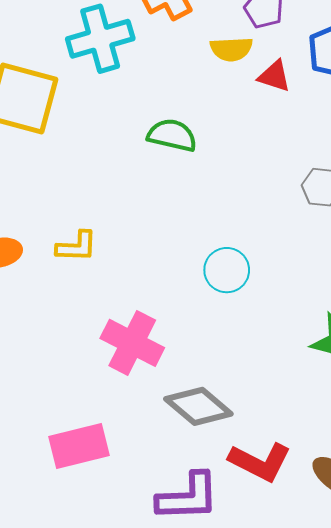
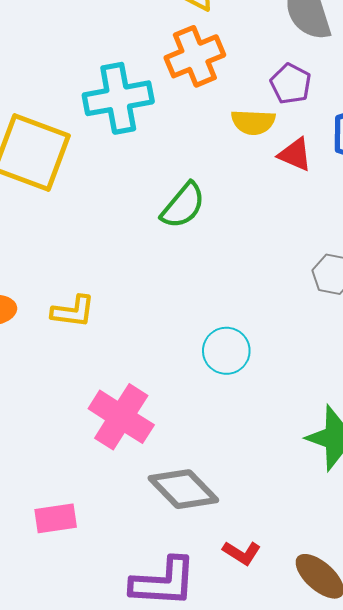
green semicircle: (172, 135) -> (183, 206), turned 111
pink rectangle: (79, 446) -> (56, 518), size x0.7
red L-shape: (260, 462) -> (242, 553), size x0.6

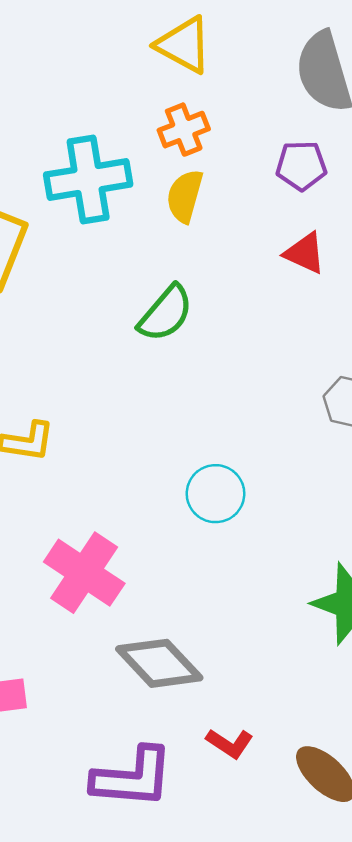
orange cross: (195, 56) -> (184, 130), size x0.7
purple pentagon: (291, 84) -> (301, 166), turned -30
yellow semicircle: (253, 122) -> (185, 196), moved, turned 102

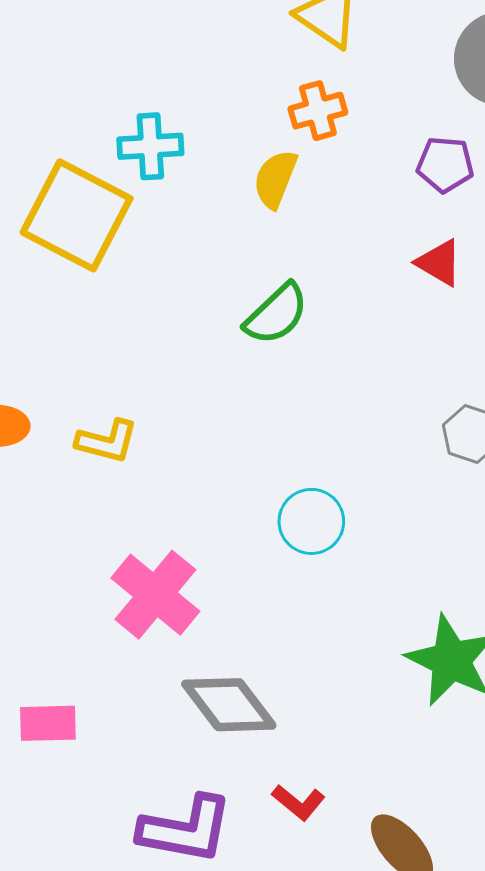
cyan cross: (88, 180) -> (150, 146), moved, size x0.7
yellow semicircle: (185, 196) -> (275, 179), moved

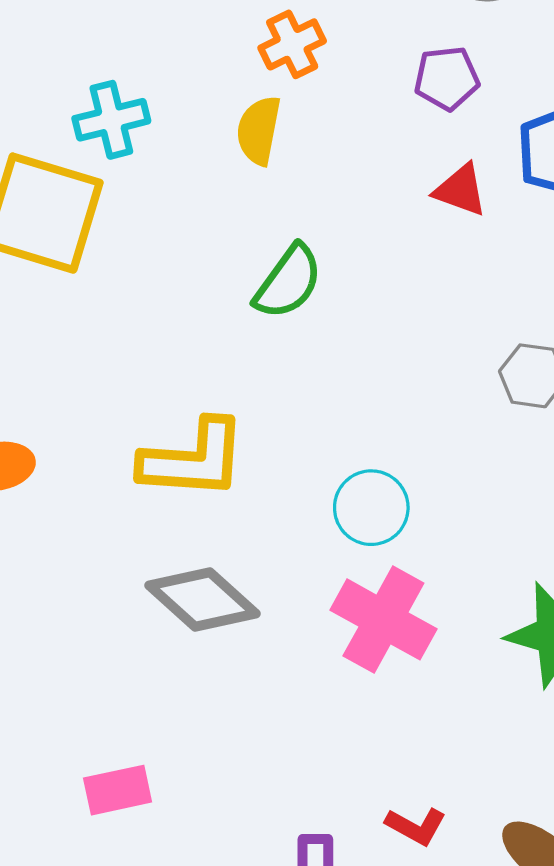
yellow L-shape: (107, 441) -> (193, 459), moved, size x1.6
pink cross: (155, 595) -> (383, 619), moved
gray diamond: (229, 705) -> (203, 600), moved

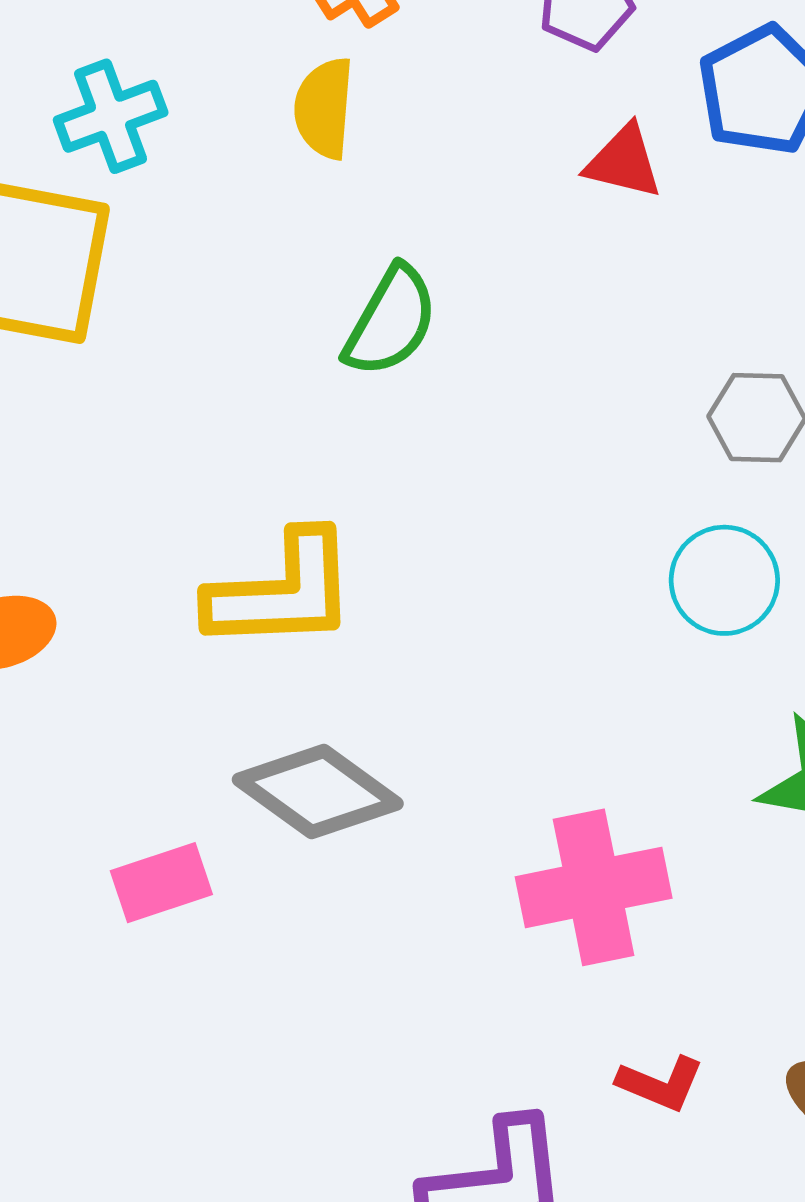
cyan circle: (371, 508) -> (724, 580), moved
pink cross: (383, 619) -> (594, 887), moved, turned -34
pink rectangle: (118, 790) -> (161, 883), moved

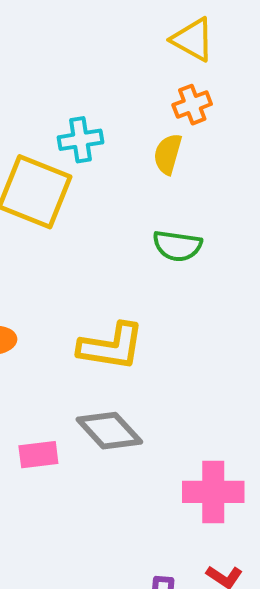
green semicircle: (391, 321) -> (177, 246), turned 57

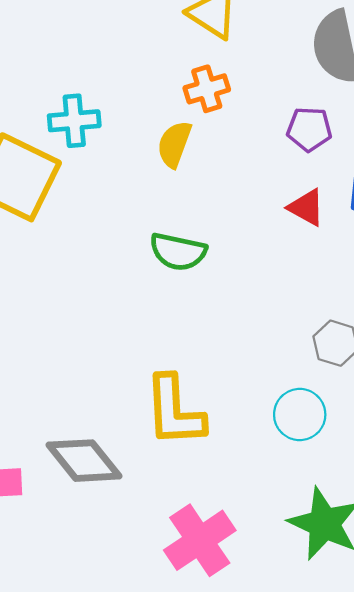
yellow L-shape: (111, 346) -> (174, 411), moved, turned 74
pink cross: (213, 492) -> (200, 540), turned -38

